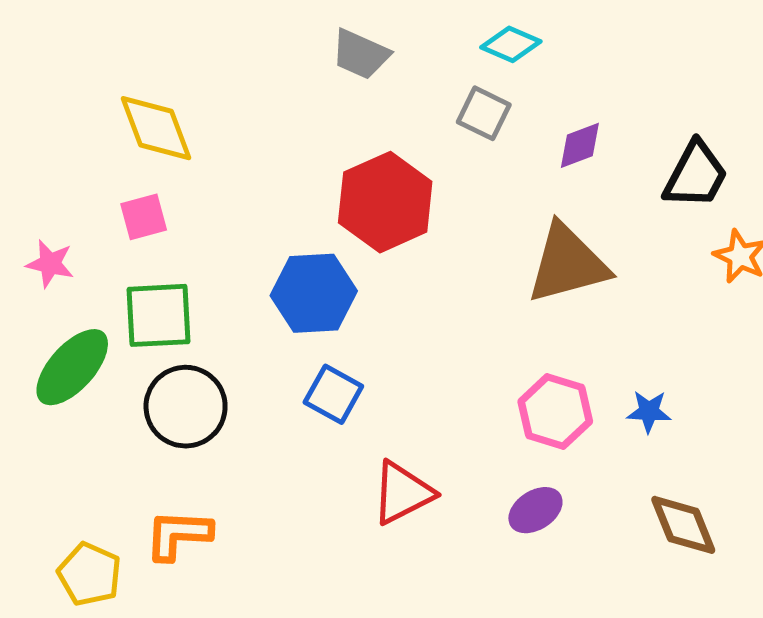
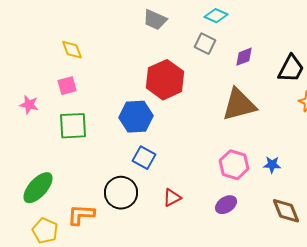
yellow diamond: (156, 128) -> (72, 50), size x0.7
green ellipse: (72, 367) -> (38, 188), moved
black circle: (186, 407) -> (121, 193), moved
red triangle: (402, 493) -> (172, 198), size x0.7

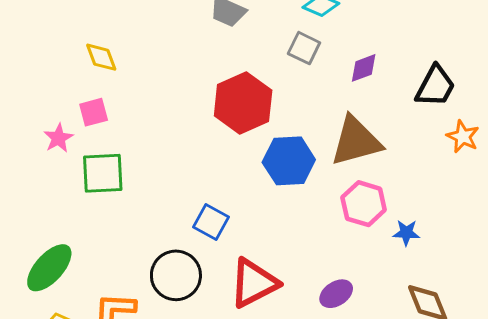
pink star: (29, 105) -> (58, 138), moved, turned 30
blue hexagon: (136, 117) -> (289, 161), moved
pink hexagon: (234, 165) -> (364, 204), moved
red triangle: (172, 198) -> (254, 283), size x1.8

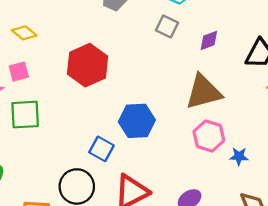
yellow diamond: (101, 57) -> (24, 33), turned -30
red hexagon: (243, 103) -> (88, 65), moved
blue hexagon: (289, 161) -> (137, 121), moved

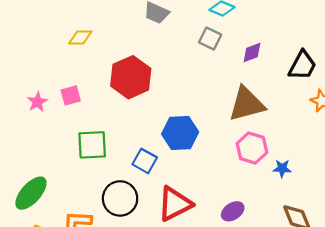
yellow diamond: (24, 33) -> (80, 38), moved, turned -40
pink square: (19, 72) -> (71, 95), moved
green square: (25, 115) -> (92, 145), moved

